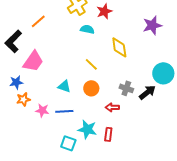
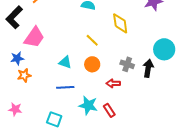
black arrow: (147, 92) -> (148, 68), turned -42
pink star: (42, 110) -> (15, 109), moved
red rectangle: (108, 134) -> (109, 110), turned -40
cyan square: (68, 143) -> (54, 119), moved

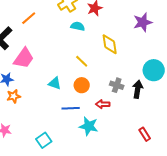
blue line: (65, 87) -> (71, 108), moved
cyan star: (88, 105) -> (89, 126), moved
red rectangle: (109, 110) -> (145, 134), moved
cyan square: (54, 119) -> (44, 140), turned 35

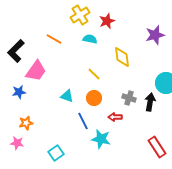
orange line: (29, 18) -> (54, 39), moved, turned 70
orange star: (14, 96) -> (26, 123), moved
blue line: (71, 108) -> (83, 121), turned 66
red rectangle: (145, 134) -> (157, 147), size x1.5

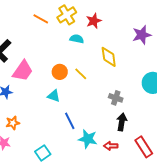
orange line: (54, 39) -> (41, 19), moved
orange circle: (94, 98) -> (60, 72), moved
black arrow: (150, 102) -> (122, 122), moved
red arrow: (115, 117) -> (111, 146), moved

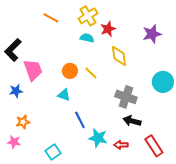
yellow cross: (67, 15) -> (88, 16), moved
red star: (94, 21) -> (108, 29), moved
pink trapezoid: (23, 71) -> (33, 70), turned -55
gray cross: (116, 98) -> (126, 97), size x1.5
black arrow: (122, 122) -> (132, 121), turned -84

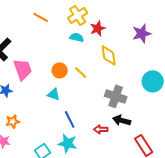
cyan star: (98, 138) -> (68, 143), moved
red arrow: (121, 145) -> (101, 129), moved

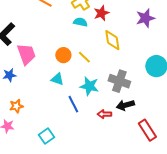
black arrow: (122, 120) -> (125, 105), turned -30
cyan star: (68, 143) -> (89, 86), moved

